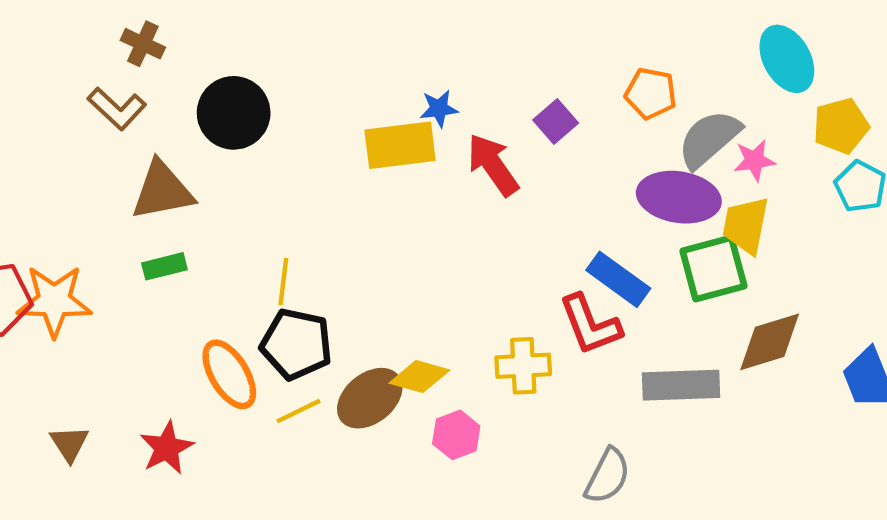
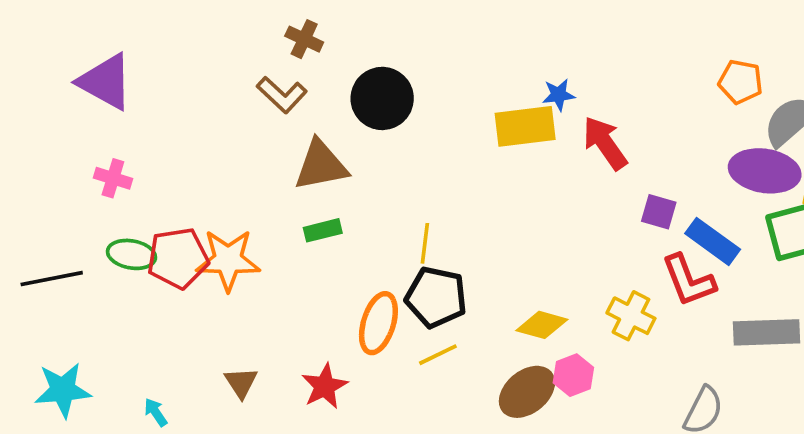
purple square: (556, 122) -> (659, 212), moved, turned -33
yellow cross: (523, 366) -> (631, 316), turned 30
orange ellipse: (229, 374) -> (378, 323), turned 48
brown ellipse: (370, 398) -> (527, 392), moved

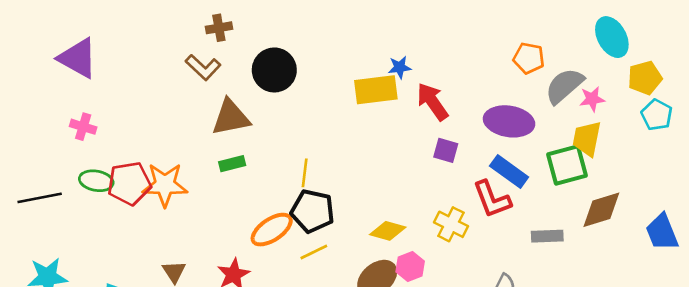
brown cross: (304, 39) -> (219, 28), turned -35
purple ellipse: (765, 171) -> (509, 121), moved
purple square: (659, 212) -> (446, 150), moved
orange ellipse: (378, 323) -> (272, 230), turned 39
gray rectangle: (766, 332) -> (547, 236), size x0.7

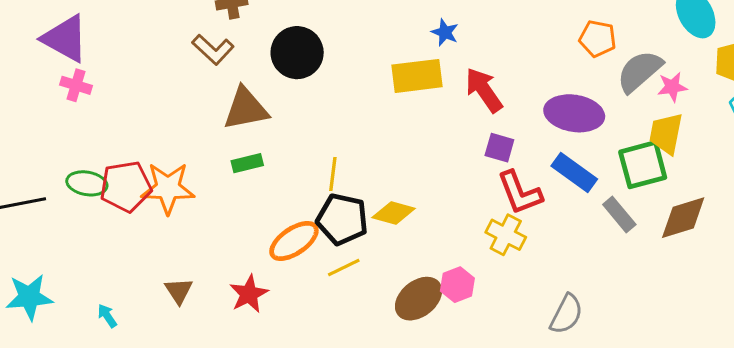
blue star: (400, 67) -> (445, 32), moved, turned 30
pink cross: (83, 127) -> (76, 85), moved
red L-shape: (492, 199) -> (520, 193), moved
yellow diamond: (388, 231) -> (394, 213), moved
gray rectangle: (547, 236) -> (619, 215), moved, turned 52

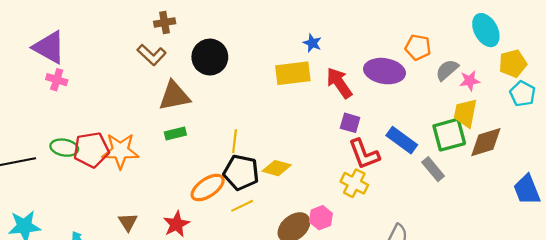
gray semicircle: (640, 71) -> (447, 70), size x0.7
purple ellipse: (574, 113) -> (385, 71), moved
brown diamond: (683, 218) -> (486, 142), moved

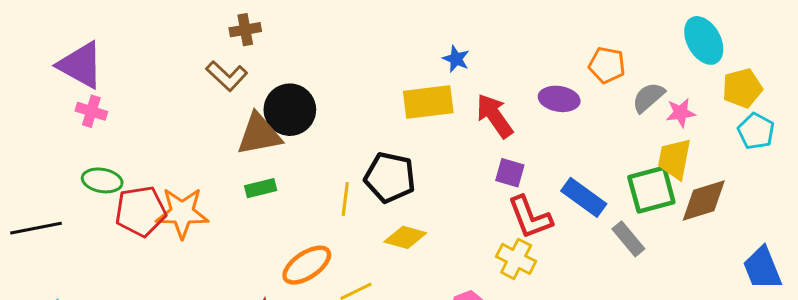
black circle: (210, 57) -> (290, 110), moved
purple ellipse: (385, 71) -> (559, 99), size x0.7
green ellipse: (64, 148) -> (102, 180), moved
black pentagon: (241, 172) -> (390, 177), moved

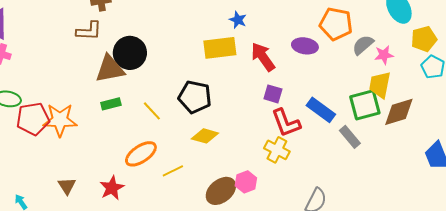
orange pentagon: (607, 65) -> (336, 24), size x1.4
brown L-shape: (227, 76) -> (89, 31), turned -40
yellow line: (345, 199) -> (152, 111), moved, turned -50

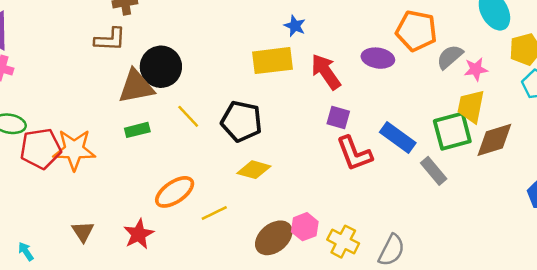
yellow line: (152, 111) -> (188, 116), moved
yellow cross: (277, 150) -> (343, 242), moved

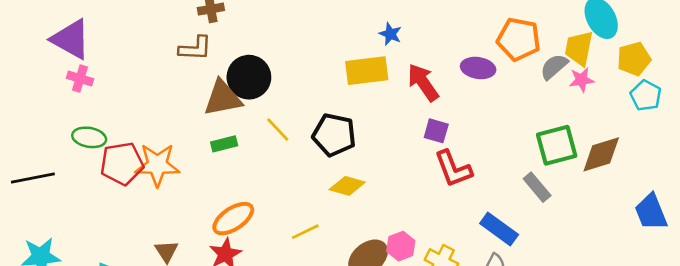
yellow trapezoid: (471, 106) -> (579, 48), moved
blue rectangle: (398, 137) -> (499, 229), moved
orange ellipse: (175, 192) -> (233, 219), moved

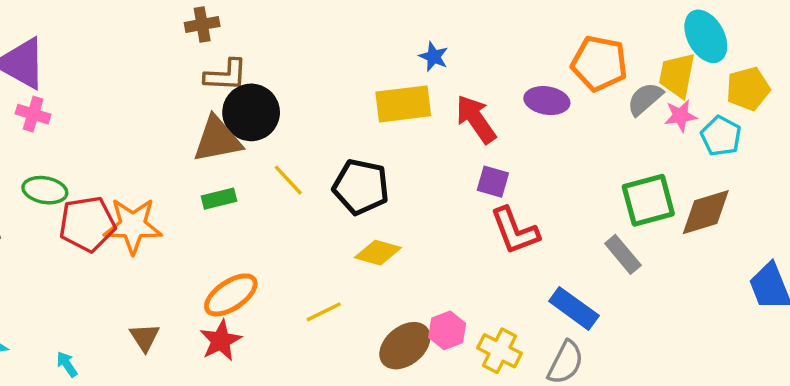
brown L-shape: (195, 48) -> (226, 75), moved
cyan pentagon: (646, 95) -> (721, 136), moved

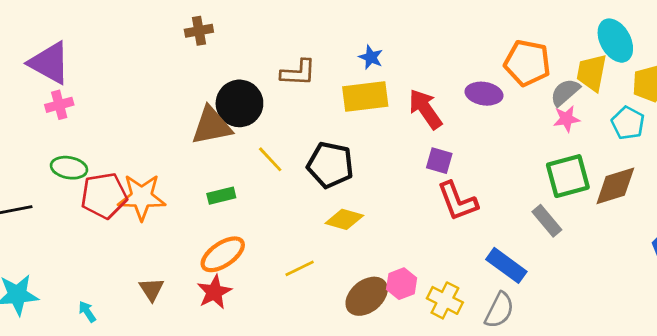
blue star: (434, 57) -> (371, 57), moved
brown L-shape: (226, 75) -> (298, 73), moved
pink cross: (33, 114) -> (59, 105), turned -32
pink star: (680, 116) -> (566, 119), moved
green rectangle: (219, 199) -> (221, 196), moved

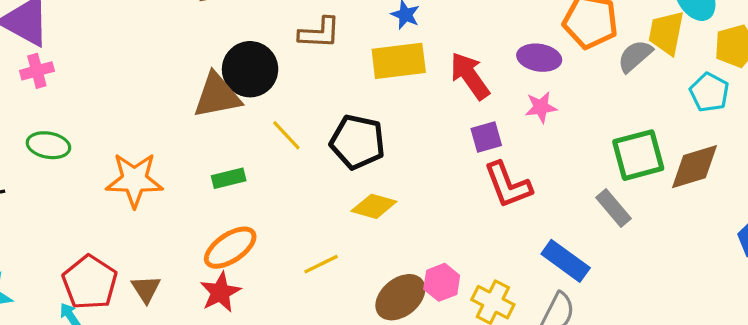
pink star: (566, 119) -> (541, 107), moved
purple square: (439, 161) -> (486, 137), turned -32
red pentagon: (104, 196) -> (90, 282), moved, turned -30

